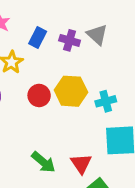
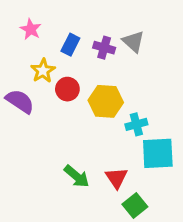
red circle: (39, 95) -> (67, 89), moved
cyan cross: (106, 101) -> (136, 124), moved

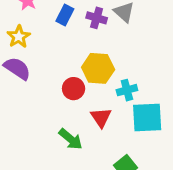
yellow star: (43, 71) -> (19, 37), moved
red circle: (67, 89) -> (74, 89), moved
red triangle: (116, 178) -> (101, 117), moved

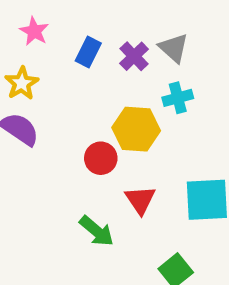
purple cross: (97, 18) -> (134, 56), turned 30
cyan cross: (127, 90) -> (178, 98), moved

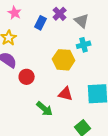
purple cross: (134, 56) -> (60, 14), moved
red circle: (101, 158) -> (27, 77), moved
red triangle: (140, 200) -> (66, 94), turned -42

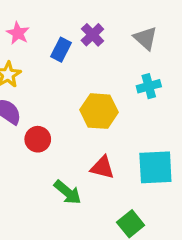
gray triangle: (82, 21) -> (145, 38), moved
cyan cross: (84, 45) -> (149, 86), moved

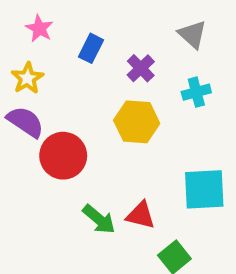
purple cross: (92, 35) -> (141, 68), moved
red circle: (38, 139) -> (63, 156), size x1.5
red triangle: (102, 167) -> (141, 215), moved

